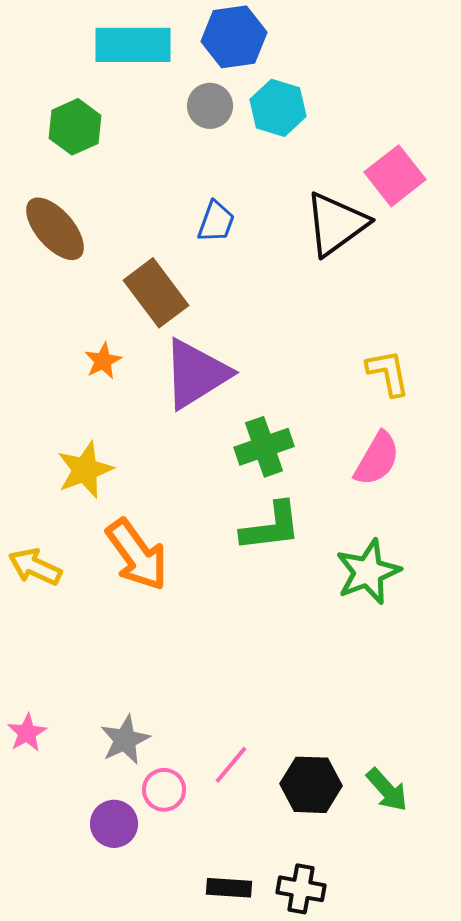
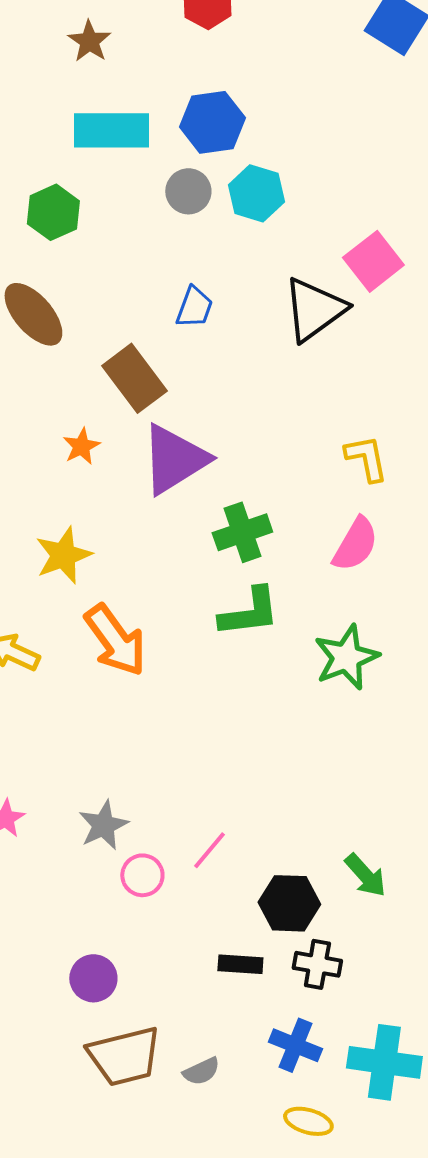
black hexagon: (311, 785) -> (289, 903), moved
purple circle: (114, 824) -> (93, 978), moved
black rectangle: (229, 888) -> (240, 964), moved
black cross: (301, 889) -> (317, 964), moved

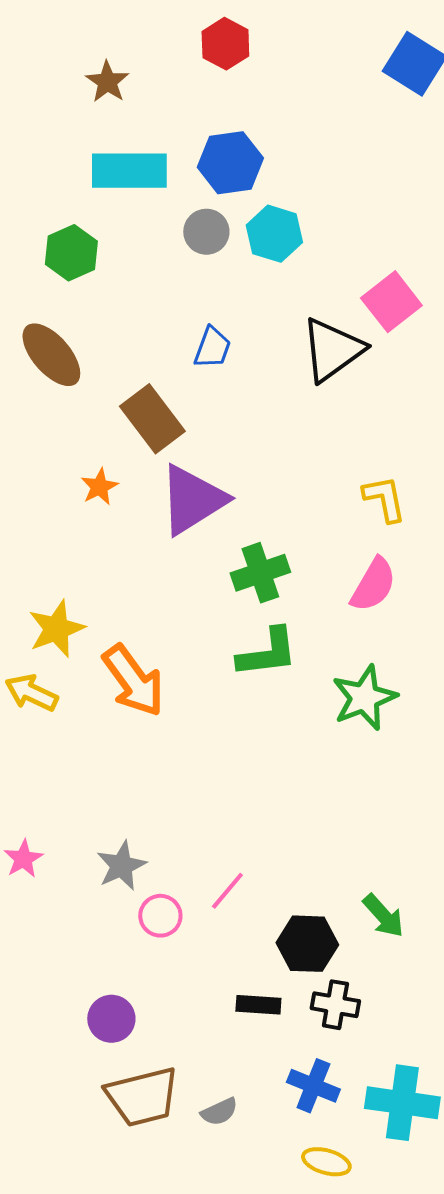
yellow star: (63, 555) -> (56, 629), moved

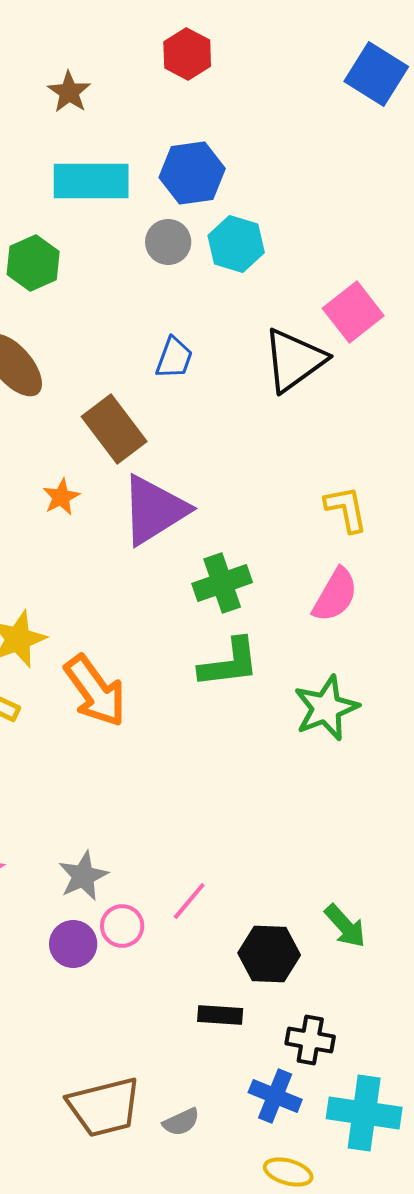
black cross: (335, 1005) -> (310, 1040), moved
purple circle: (111, 1019) -> (73, 944), moved

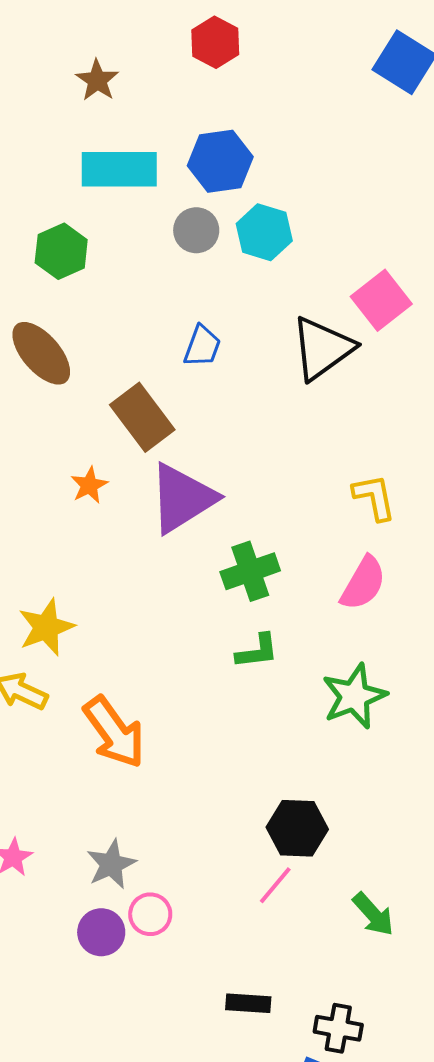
green L-shape: (229, 663) -> (257, 651), size x0.7
orange arrow: (95, 691) -> (114, 732), moved
pink line: (189, 901) -> (275, 885), moved
black hexagon: (269, 954) -> (297, 828), moved

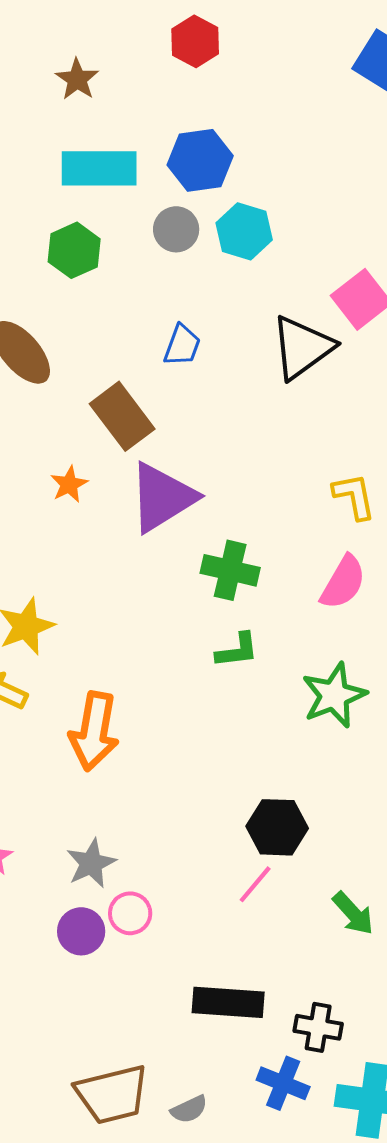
green hexagon: (61, 251) -> (74, 250), moved
green cross: (250, 571) -> (230, 570), turned 32
orange arrow: (114, 732) -> (94, 731), turned 46
black rectangle: (248, 1003) -> (228, 1002), size x1.6

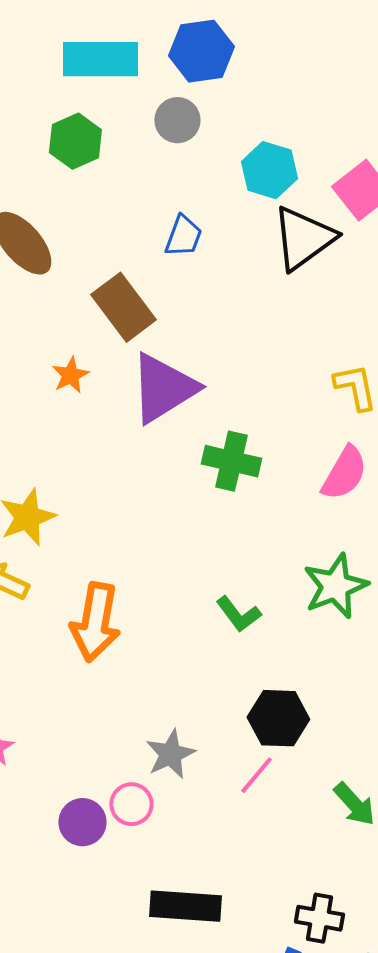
cyan hexagon: (244, 231) -> (269, 170), moved
green L-shape: (237, 650) -> (238, 614), moved, turned 60
gray star: (91, 863) -> (170, 754), moved
black rectangle: (228, 1002) -> (185, 906), moved

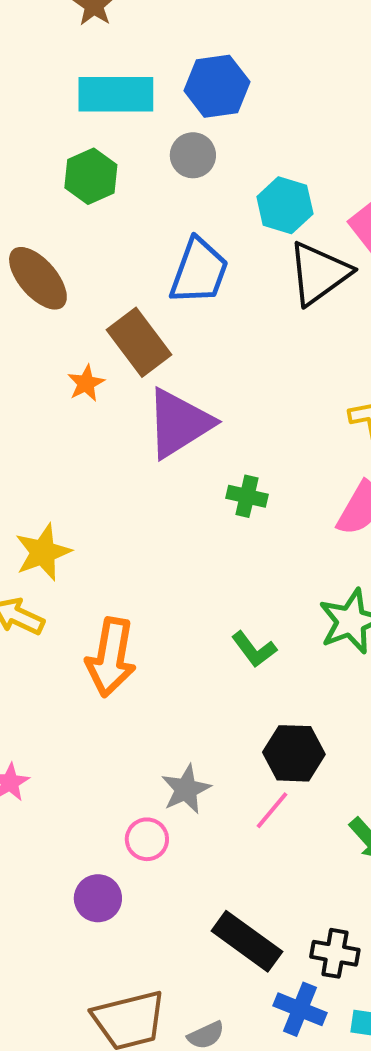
blue trapezoid: (183, 236) -> (199, 271), size x1.6
orange star: (70, 375) -> (86, 383), moved
green cross: (231, 461) -> (247, 496), size x0.7
purple circle: (82, 822) -> (98, 898), moved
black rectangle: (185, 906) -> (247, 941), moved, turned 32

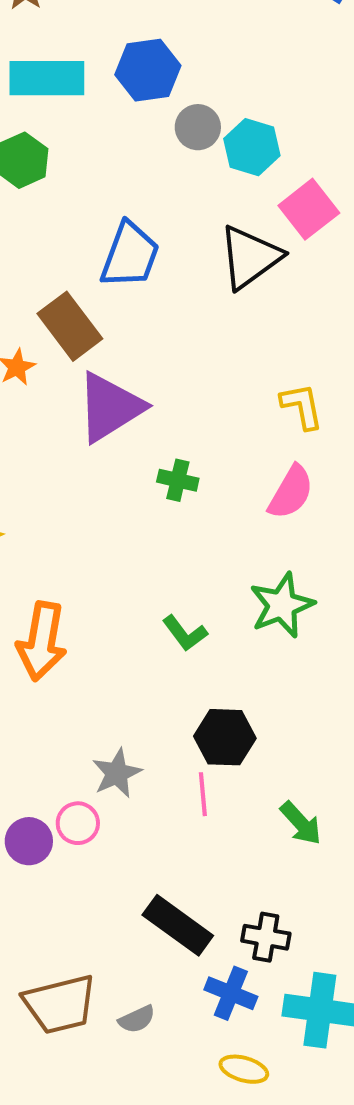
gray circle: (193, 155) -> (198, 127), moved
cyan hexagon: (285, 205) -> (252, 147), moved
pink line: (272, 810) -> (203, 794), turned -45
purple circle: (98, 898) -> (29, 841), moved

